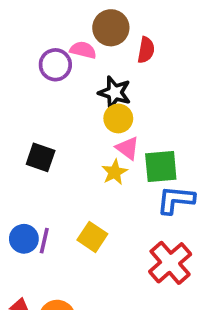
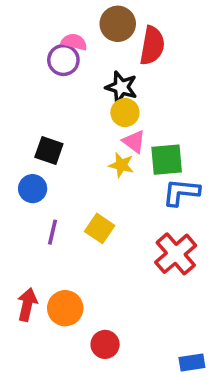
pink semicircle: (83, 50) -> (74, 42), moved
red semicircle: (146, 50) -> (152, 46), size x1.5
yellow star: (115, 172) -> (121, 165), turned -30
blue circle: (24, 239) -> (33, 189), moved

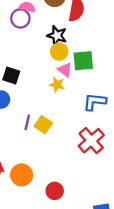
green square: (167, 160) -> (83, 61), moved
purple line: (53, 232) -> (27, 122), moved
red circle: (105, 344) -> (55, 191), moved

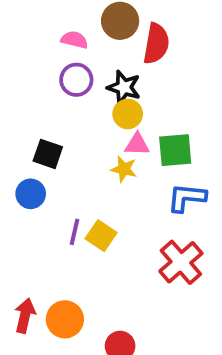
purple circle: (20, 18) -> (76, 80), moved
green square: (83, 61) -> (175, 150), moved
pink triangle: (65, 70) -> (137, 144), turned -35

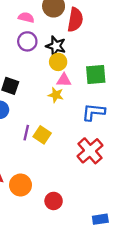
green square: (175, 150) -> (96, 74), moved

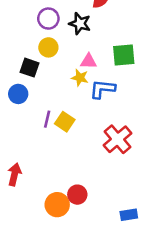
yellow circle: (58, 62) -> (48, 47), moved
blue L-shape: (93, 112) -> (102, 89), moved
orange circle: (20, 185) -> (57, 205), moved

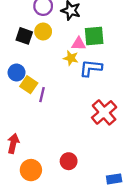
green square: (124, 55) -> (94, 36), moved
black square: (30, 68) -> (24, 36), moved
yellow square: (65, 122) -> (29, 85), moved
orange circle: (57, 205) -> (31, 170), moved

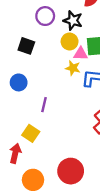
yellow circle: (43, 32) -> (70, 41), moved
yellow square: (29, 85) -> (31, 133), moved
red circle: (69, 161) -> (71, 171), size x1.5

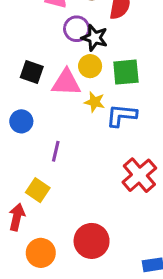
purple circle: (45, 16) -> (77, 29), moved
pink triangle: (81, 54) -> (66, 83), moved, size x1.5

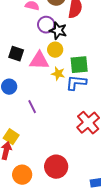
green square: (126, 72) -> (79, 65), moved
purple line: (56, 151) -> (32, 107), turned -40
yellow square: (38, 190) -> (11, 137), moved

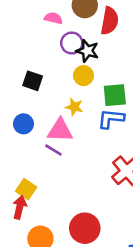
pink triangle: (39, 61) -> (60, 130), moved
yellow star: (58, 74) -> (74, 107), moved
purple line: (32, 107) -> (53, 150), turned -32

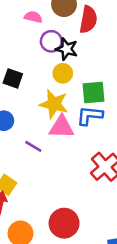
yellow star: (74, 107) -> (54, 104), size x1.6
pink triangle: (60, 130) -> (61, 127), moved

